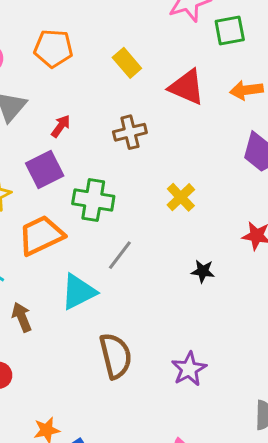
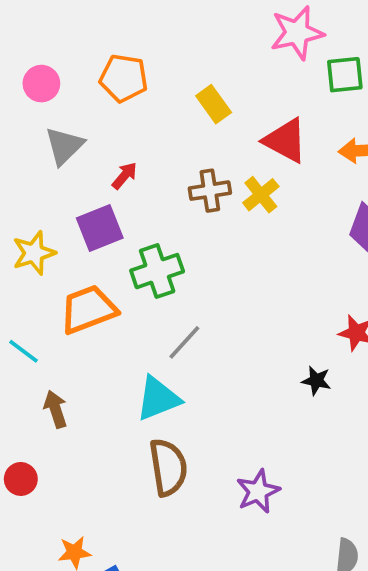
yellow cross: (181, 197) -> (261, 195), moved
green cross: (93, 200) -> (157, 271), turned -33
black star: (203, 271) -> (316, 381), moved
cyan triangle: (79, 292) -> (158, 399), moved

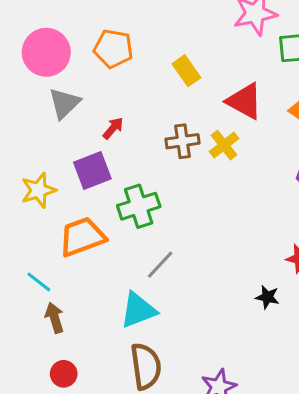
pink circle: (41, 84) -> (46, 52), size x1.6
cyan line: (24, 351) -> (39, 282), moved
red circle: (21, 479) -> (64, 374), moved

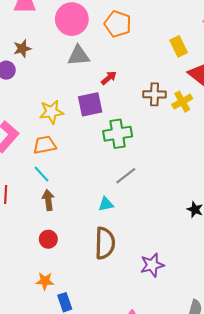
yellow rectangle: (186, 71) -> (179, 46), moved
gray triangle: (64, 103) -> (78, 56), turned 30
orange trapezoid: (82, 237) -> (45, 145), moved, size x0.7
cyan triangle: (138, 310) -> (106, 204), size x0.6

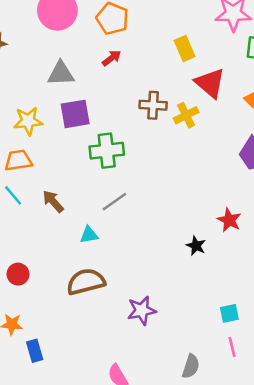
gray triangle: (78, 56) -> (61, 73), moved
red arrow: (109, 78) -> (112, 58), moved
brown arrow: (48, 200) -> (53, 201), moved, turned -36
brown semicircle: (105, 243) -> (86, 282), turned -108

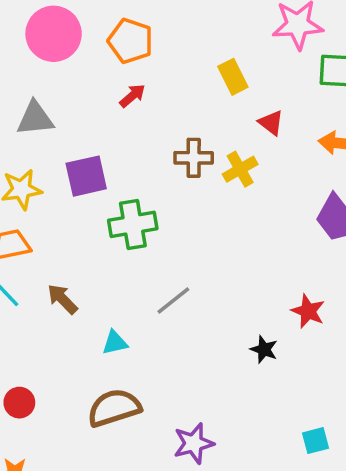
gray triangle: (61, 73) -> (35, 118), moved
red triangle: (210, 83) -> (271, 123), size x0.6
gray line: (114, 202) -> (173, 300), moved

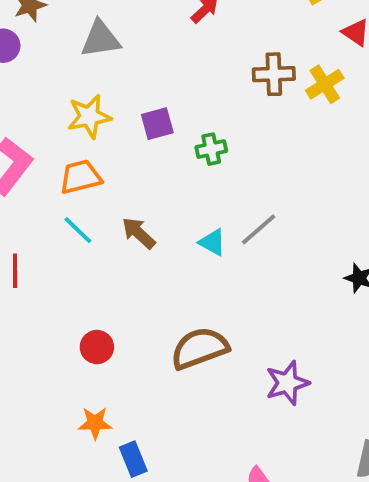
purple square: (86, 176) -> (157, 124), moved, size x0.7
green cross: (133, 224) -> (211, 149), size x0.6
cyan triangle: (115, 343) -> (212, 242), moved, turned 44

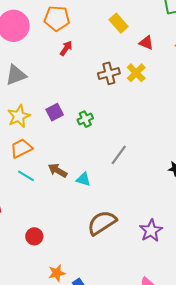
cyan triangle: (212, 242) -> (83, 179), moved
red circle: (97, 347) -> (34, 236), moved

